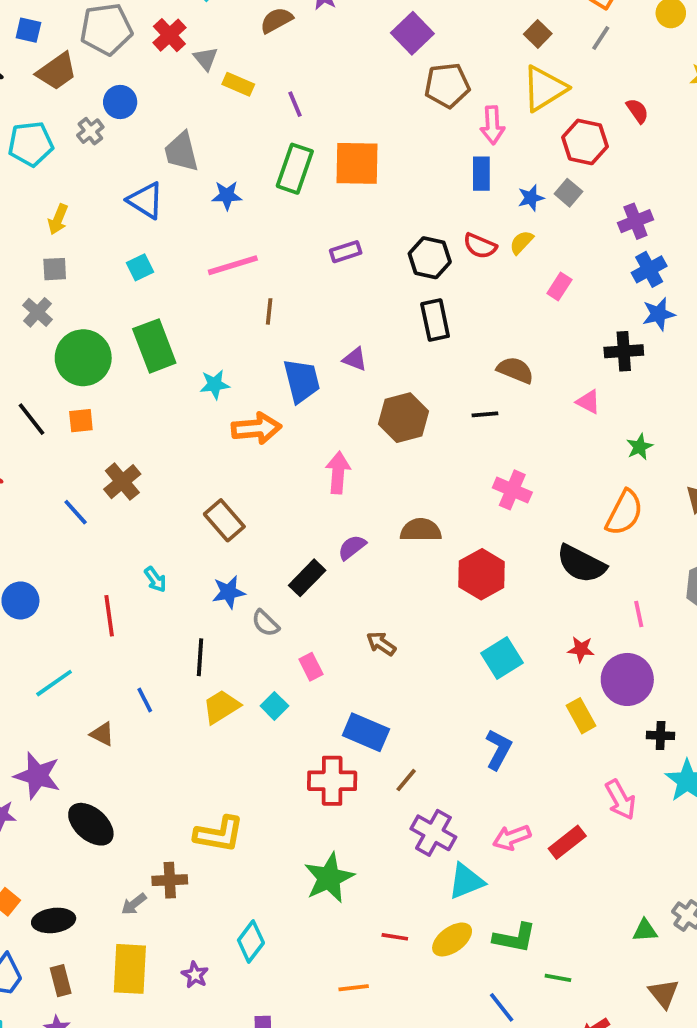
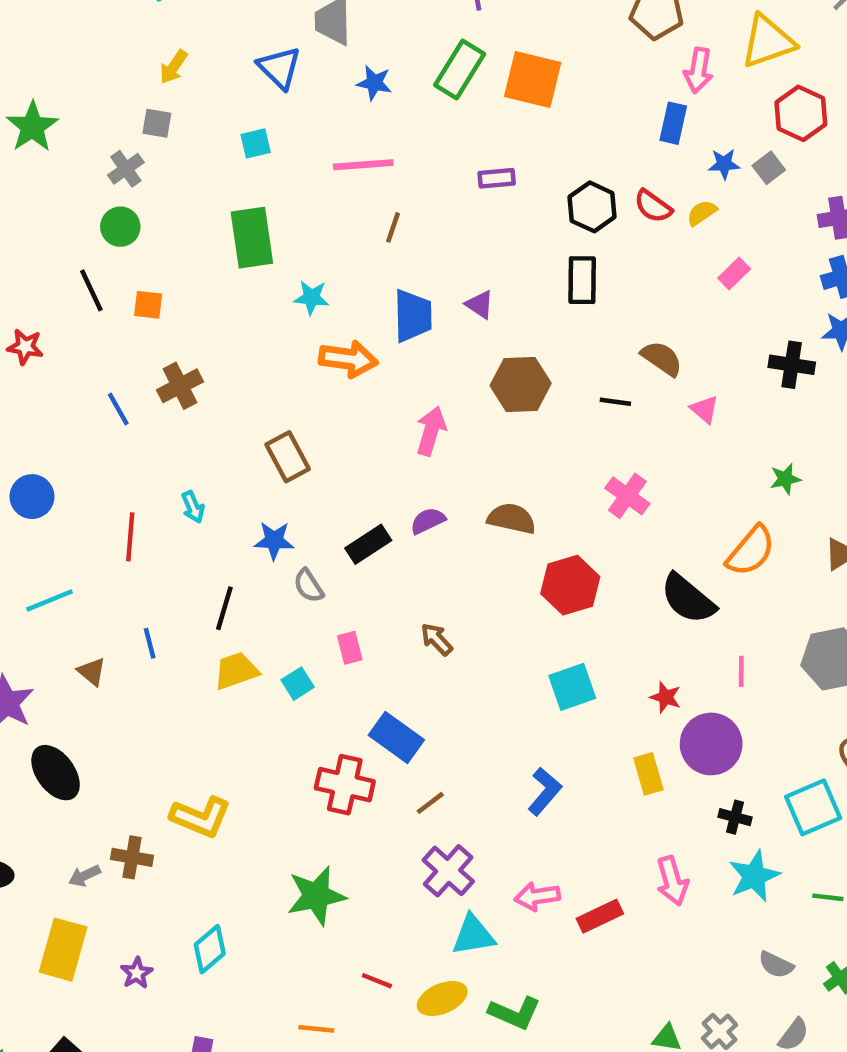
green circle: (83, 358) -> (120, 227), moved, size x0.6
pink triangle: (588, 402) -> (704, 409), moved

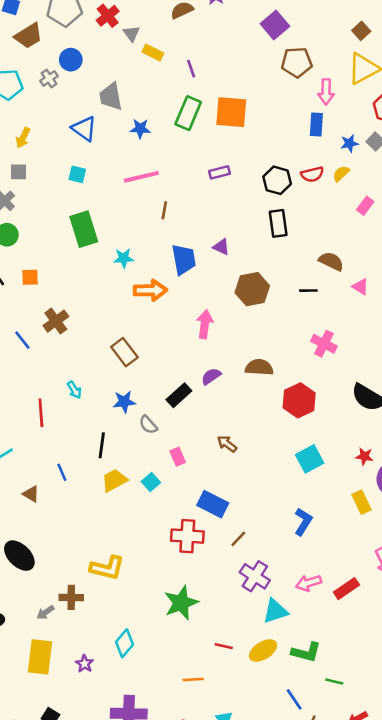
cyan square: (256, 143) -> (77, 174), turned 36
red semicircle: (653, 206) -> (312, 174), turned -40

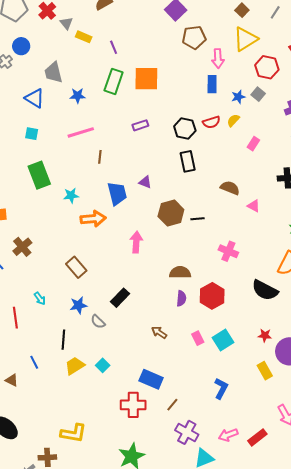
black line: (308, 291) -> (198, 219), moved
purple semicircle: (211, 376) -> (181, 298), moved, turned 133
pink rectangle: (178, 457) -> (198, 338), moved

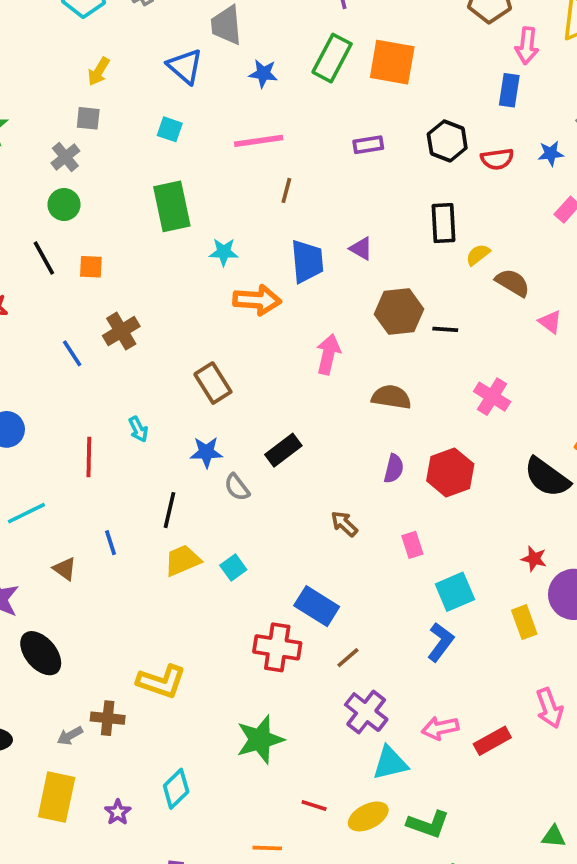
blue star: (238, 97) -> (551, 153), moved
yellow semicircle: (233, 120) -> (478, 255), moved
black hexagon: (185, 129) -> (447, 141), moved
brown semicircle: (180, 272) -> (391, 397), moved
cyan square: (223, 340) -> (455, 592), moved

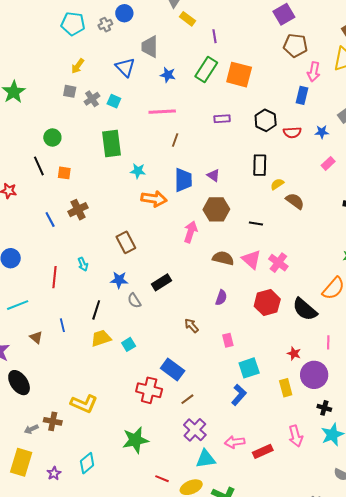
gray cross: (65, 157) -> (92, 99), moved
brown hexagon: (399, 312) -> (216, 209), moved
pink triangle: (550, 322) -> (251, 259), moved, size x1.5
red hexagon: (450, 472) -> (267, 303), moved

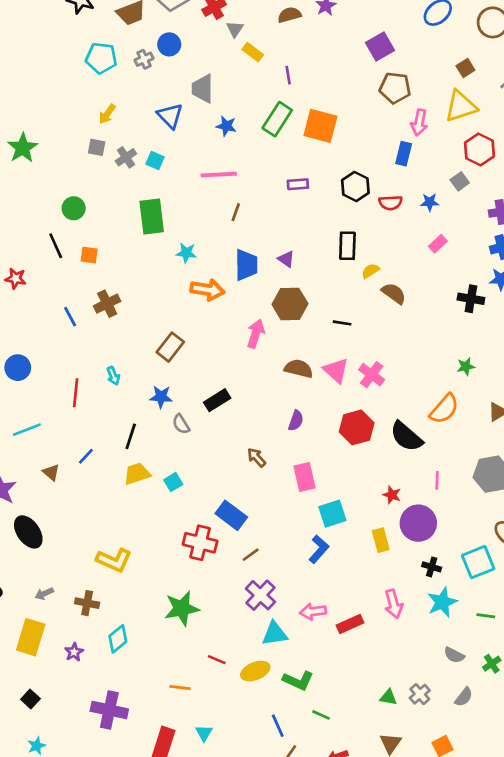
brown rectangle: (126, 242) -> (170, 347), turned 65
blue line: (62, 325) -> (86, 456), turned 56
pink rectangle: (228, 340) -> (305, 477), size x1.5
brown cross: (53, 421) -> (87, 603), moved

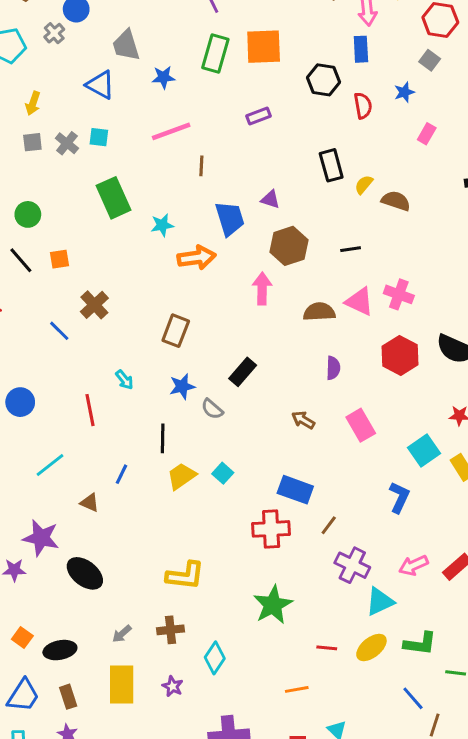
black hexagon: (355, 187) -> (323, 80), moved
red semicircle: (390, 203) -> (363, 106), turned -80
cyan square: (332, 514) -> (424, 451), moved

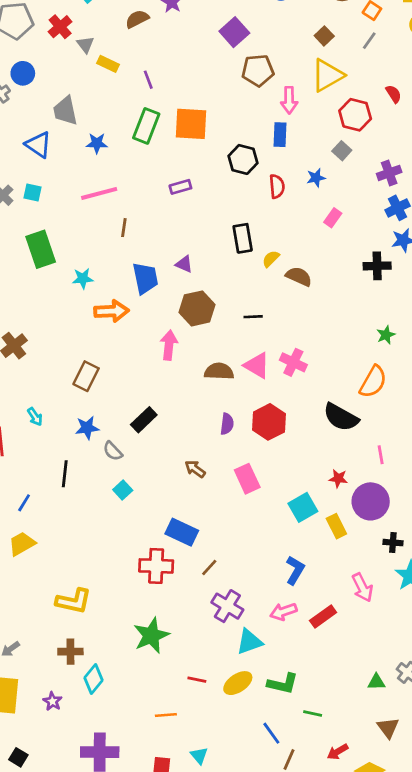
red hexagon: (400, 355) -> (269, 422), moved
cyan square: (223, 473) -> (123, 490), moved
yellow trapezoid: (181, 476) -> (22, 544), moved
blue L-shape: (399, 497) -> (295, 570), moved
brown cross: (170, 630) -> (70, 652), moved

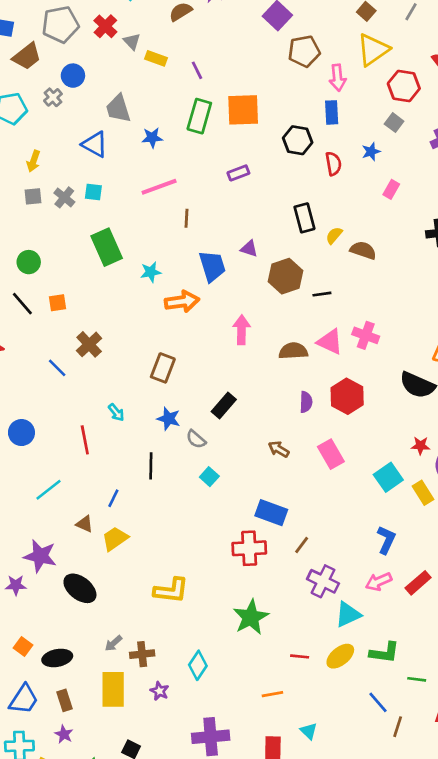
brown hexagon: (197, 308) -> (286, 276), moved
blue star: (87, 428) -> (169, 419), turned 30
brown cross: (70, 652) -> (142, 654), moved

